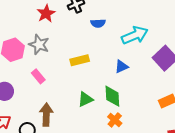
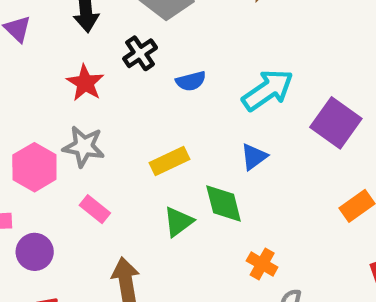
green diamond: (112, 96) -> (224, 203), moved
green triangle: (85, 99) -> (178, 222), moved

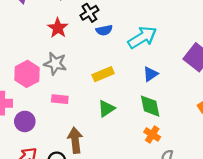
blue semicircle: (191, 81) -> (104, 30), moved
cyan arrow: (268, 90) -> (142, 37), moved
green diamond: (224, 203) -> (150, 106), moved
pink rectangle: (95, 209) -> (60, 99), turned -35

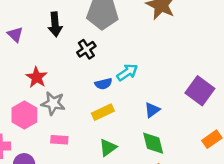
red star: (58, 28) -> (37, 77), moved
blue semicircle: (104, 30) -> (103, 84), moved
cyan arrow: (142, 37) -> (127, 72), moved, size x0.7

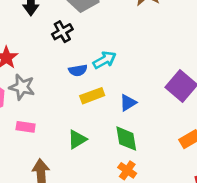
yellow rectangle: (103, 112) -> (92, 96), moved

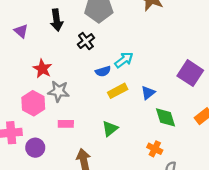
green diamond: (126, 139) -> (165, 117), moved

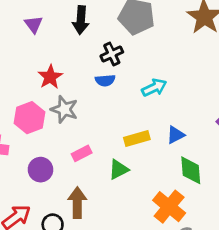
blue semicircle: (103, 71) -> (105, 80), moved
yellow rectangle: (118, 91) -> (137, 139), moved
pink rectangle: (66, 124) -> (82, 153), moved, turned -40
purple circle: (35, 148) -> (40, 170), moved
orange cross: (155, 149) -> (169, 207), size x1.6

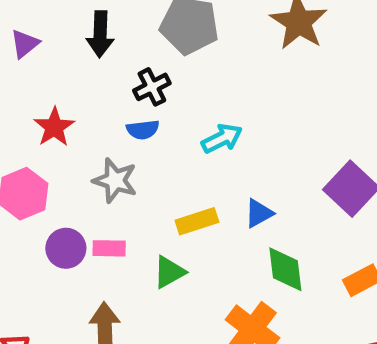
purple triangle: (34, 24) -> (25, 44), turned 30
gray star: (64, 109) -> (115, 180), moved
pink rectangle: (82, 153) -> (109, 248), turned 30
purple circle: (40, 170) -> (66, 248), moved

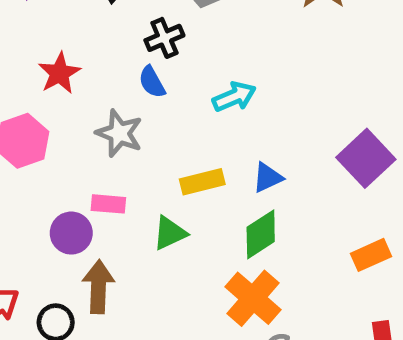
blue semicircle: (143, 130) -> (152, 82), turned 64
purple circle: (66, 248) -> (71, 233), moved
green diamond: (285, 269) -> (261, 234), moved, turned 60

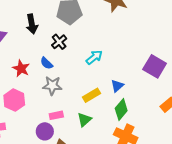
blue semicircle: (152, 82) -> (47, 63), moved

